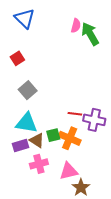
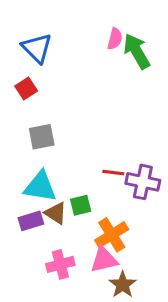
blue triangle: (25, 18) -> (37, 48), moved
gray square: (28, 90) -> (42, 137), turned 30
orange cross: (70, 138) -> (112, 235), moved, turned 35
pink cross: (39, 164) -> (60, 264), moved

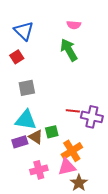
pink semicircle: (115, 39) -> (74, 25), turned 80
green arrow: (137, 51) -> (69, 50), moved

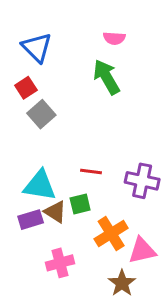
gray square: (27, 88) -> (41, 114), moved, turned -30
red line: (73, 111) -> (91, 171), moved
pink triangle: (67, 167) -> (142, 251), moved

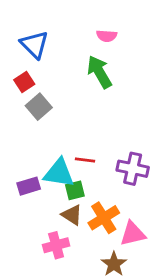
cyan triangle: (40, 185) -> (59, 173), moved
brown triangle: (55, 212) -> (72, 215), moved
purple rectangle: (31, 220) -> (29, 186), moved

